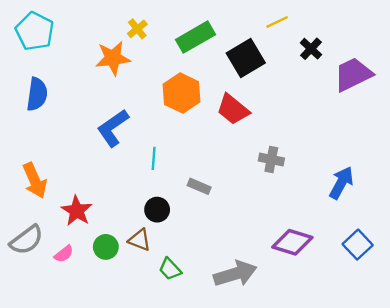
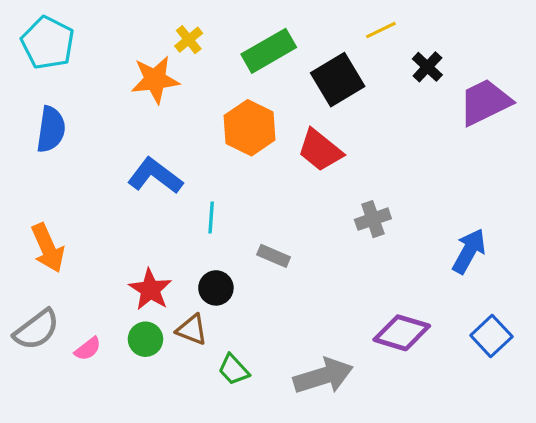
blue L-shape: (113, 128) -> (155, 176), turned 72
gray cross: (271, 159) -> (373, 219), turned -30
red star: (77, 211) -> (150, 290), moved

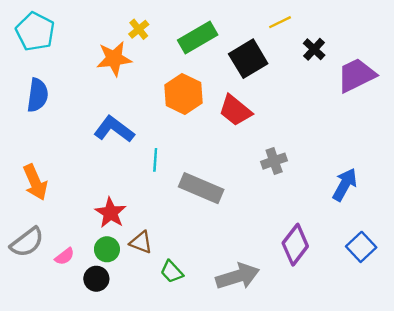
gray rectangle: (274, 256) -> (201, 188), size x1.8
black circle: (216, 288) -> (96, 279), moved
purple diamond: (402, 333) -> (295, 245), turned -69

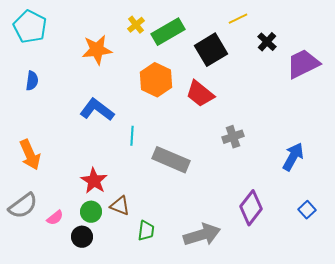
yellow cross: (139, 29) -> (136, 25), moved
blue semicircle: (38, 95) -> (32, 81), size x0.7
blue square: (361, 247) -> (307, 210), size x0.7
green trapezoid: (172, 272) -> (146, 231), turned -130

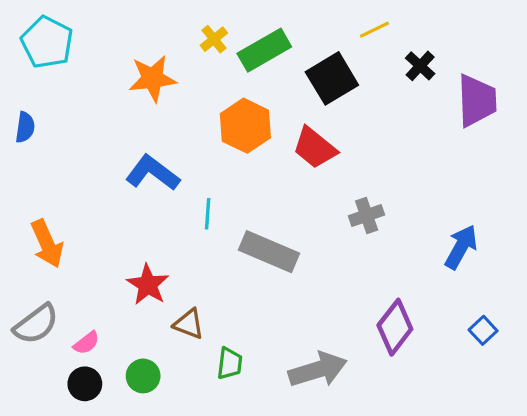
purple trapezoid: (303, 64) -> (477, 101), turned 114
blue semicircle: (32, 81) -> (25, 127), moved
green circle: (91, 212) -> (143, 376), moved
black circle: (82, 237) -> (85, 384), moved

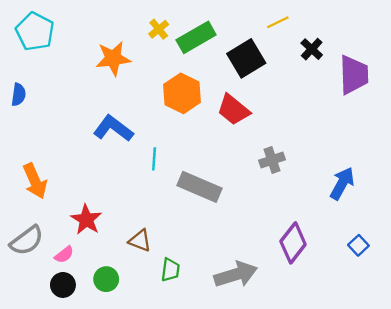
red star: (148, 285) -> (86, 220), moved

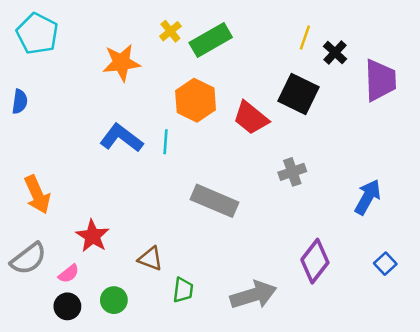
yellow line: (278, 22) -> (305, 37), moved, turned -45
black square: (246, 58) -> (299, 94), moved, turned -33
cyan line: (154, 159) -> (165, 142), moved

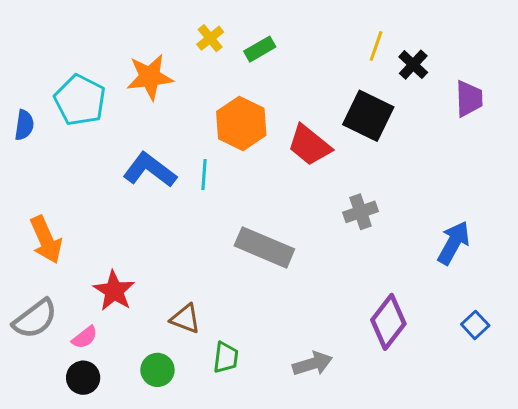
cyan pentagon: (37, 34) -> (80, 100), moved
green rectangle: (211, 40) -> (260, 49), size x0.6
purple trapezoid: (380, 80) -> (469, 99), size x0.7
gray arrow: (253, 295) -> (312, 364), size x0.7
green circle: (114, 300) -> (157, 370), moved

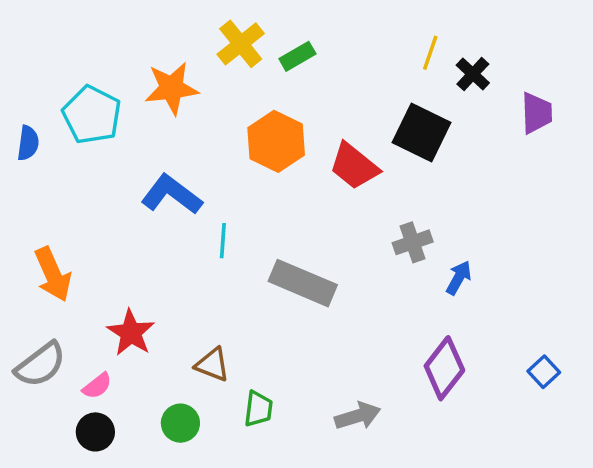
yellow cross: (210, 38) -> (241, 44), size x1.5
cyan line: (204, 175) -> (223, 241), moved
blue arrow: (454, 243) -> (459, 278), moved, size x0.7

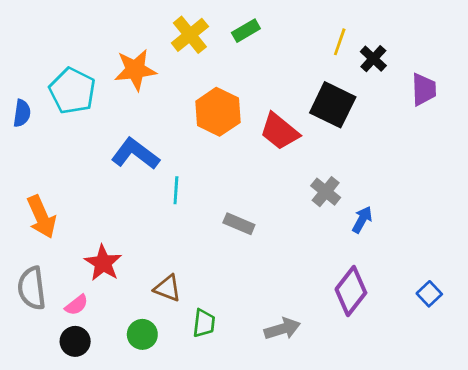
green rectangle: (297, 56) -> (246, 31), moved
gray cross: (413, 242) -> (326, 192), turned -32
gray rectangle: (303, 283) -> (239, 224), size x0.6
gray semicircle: (40, 365) -> (32, 288), turned 120

